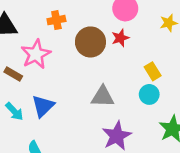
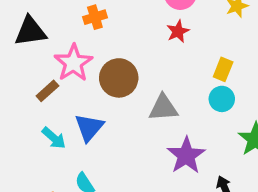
brown circle: (90, 42) -> (119, 78), moved
yellow rectangle: (153, 71) -> (223, 69), turned 60
brown rectangle: (13, 74) -> (47, 91), turned -66

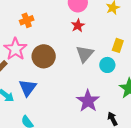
yellow rectangle: (223, 69) -> (118, 45), moved
gray triangle: (163, 108) -> (85, 54), moved, turned -42

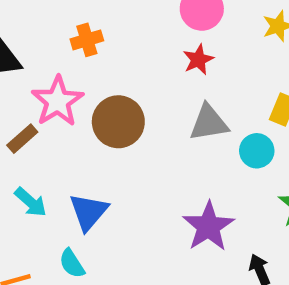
gray triangle: (85, 54) -> (209, 123), turned 36
blue triangle: (28, 88) -> (89, 212), moved

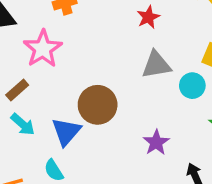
brown circle: (118, 122) -> (98, 105), moved
brown rectangle: (22, 139) -> (17, 90), moved
purple star: (208, 226) -> (156, 142), size x0.7

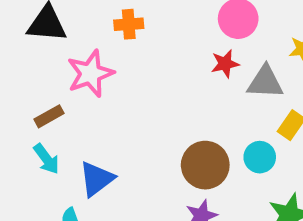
gray triangle: (156, 65) -> (265, 82), moved
brown circle: (98, 105) -> (205, 165), moved

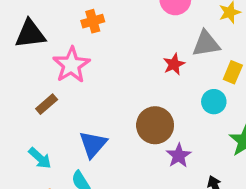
red star: (225, 64) -> (174, 64), moved
cyan arrow: (46, 159) -> (40, 158), moved
brown circle: (205, 165) -> (155, 125), moved

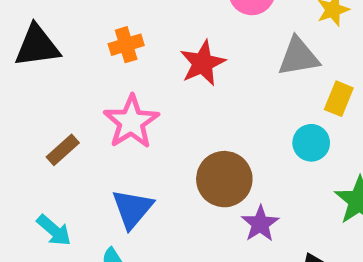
orange cross: (93, 21) -> (126, 45), moved
red star: (174, 64) -> (203, 63), moved, size x1.4
pink star: (71, 65) -> (131, 122), moved

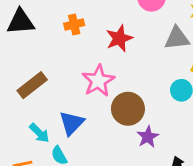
pink star: (131, 122) -> (98, 81), moved
brown rectangle: (63, 150) -> (32, 85), size x1.5
cyan arrow: (54, 230) -> (39, 133), moved

